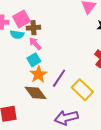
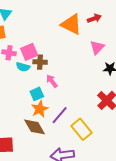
pink arrow: (35, 44) -> (52, 81), moved

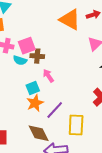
brown diamond: (35, 127) -> (39, 133), moved
yellow rectangle: (82, 129) -> (76, 125), turned 40

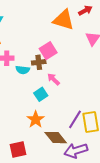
pink square: (27, 46) -> (48, 51), moved
orange star: (35, 103) -> (36, 119), moved
purple line: (55, 110) -> (75, 119), moved

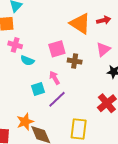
brown cross: (39, 62) -> (75, 61), moved
orange star: (36, 119) -> (25, 122), moved
purple line: (75, 119) -> (57, 99), moved

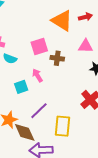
pink triangle: (103, 49) -> (86, 46), turned 42
purple line: (57, 99) -> (39, 111), moved

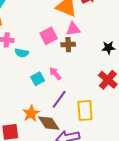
pink triangle: (86, 46) -> (73, 29), moved
pink arrow: (37, 75) -> (55, 74), moved

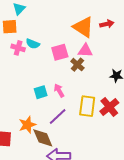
brown cross: (68, 45) -> (77, 65), turned 32
cyan semicircle: (22, 53) -> (33, 44), moved
yellow rectangle: (85, 110) -> (87, 106), moved

